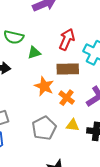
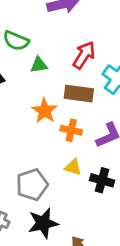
orange cross: (67, 98) -> (71, 130), turned -35
gray pentagon: (44, 128) -> (32, 185), moved

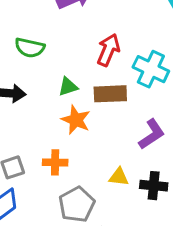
green triangle: (39, 65) -> (68, 87), moved
orange cross: (71, 130) -> (55, 162), moved

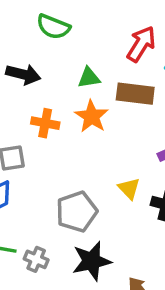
orange cross: (55, 162) -> (45, 123), moved
yellow triangle: (119, 177) -> (129, 188), turned 30

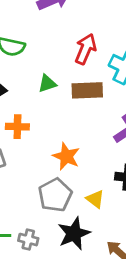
orange star: (92, 116) -> (66, 156), moved
yellow triangle: (129, 188) -> (95, 199), moved

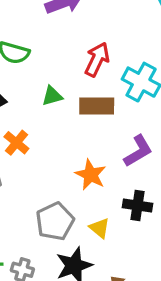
orange cross: (17, 127) -> (16, 143), turned 35
orange star: (66, 156) -> (91, 175), moved

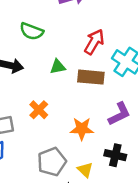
orange cross: (16, 143) -> (39, 110), moved
orange star: (91, 175) -> (82, 129), turned -30

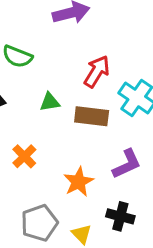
orange star: (82, 129) -> (79, 182), turned -30

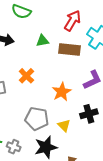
black cross: (120, 216) -> (89, 114), turned -30
gray pentagon: (39, 223) -> (37, 119), turned 30

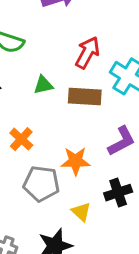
orange star: (62, 92) -> (75, 161), turned 30
gray pentagon: (37, 119) -> (41, 184), moved

